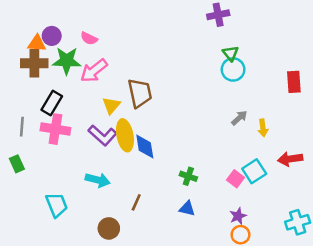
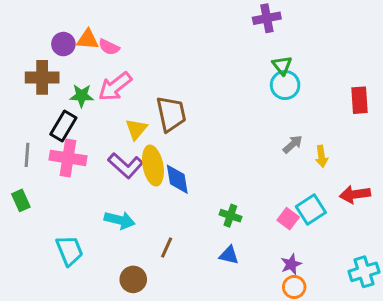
orange triangle: (37, 43) -> (88, 39), moved
green star: (67, 61) -> (82, 96), moved, size x0.7

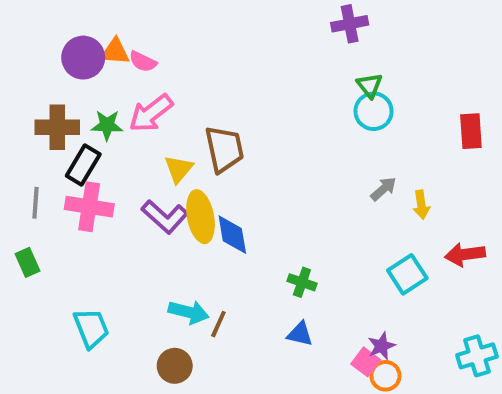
purple circle: (63, 44) -> (83, 58), size x1.4
brown cross: (42, 77) -> (57, 127), moved
pink square: (288, 219) -> (366, 362), moved
cyan arrow: (120, 220) -> (189, 312), moved

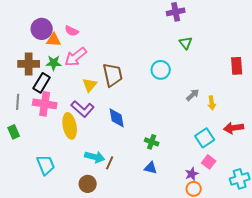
orange triangle: (115, 52) -> (54, 40), moved
cyan circle: (374, 111) -> (161, 70), moved
yellow ellipse: (201, 217) -> (70, 126), moved
pink square: (366, 362) -> (209, 162), moved

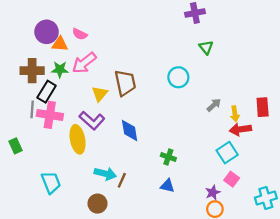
red rectangle: (237, 66) -> (263, 107), moved
gray line: (18, 102) -> (32, 109), moved
red arrow: (234, 128) -> (240, 129), moved

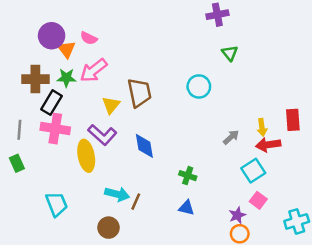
orange triangle: (60, 44) -> (66, 49), turned 49
gray arrow: (214, 105) -> (231, 137), moved
gray line: (32, 109) -> (19, 130), moved

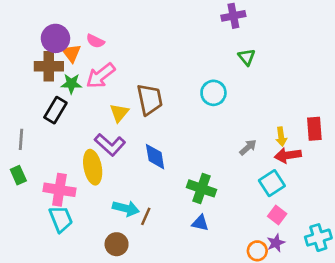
brown cross: (35, 79) -> (49, 66), moved
pink cross: (55, 129) -> (59, 190), moved
green cross: (188, 176) -> (202, 188), size x1.5
purple star: (237, 215) -> (276, 243), moved

